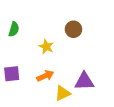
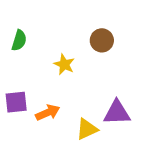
orange arrow: (45, 76) -> (48, 113), moved

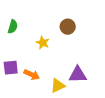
orange arrow: (48, 113) -> (32, 75), turned 49

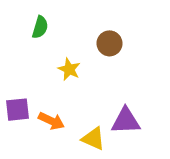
green semicircle: (13, 27) -> (40, 27), moved
yellow triangle: (58, 86) -> (93, 139), turned 49

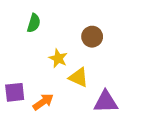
orange arrow: (51, 121) -> (43, 102), turned -60
yellow triangle: (93, 139) -> (79, 77), moved

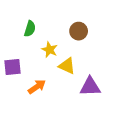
green semicircle: (34, 23) -> (30, 29), moved
purple square: (15, 92) -> (13, 67), moved

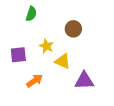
green semicircle: (30, 29) -> (31, 14), moved
purple square: (13, 67) -> (18, 55), moved

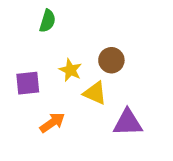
brown circle: (73, 29) -> (111, 60), moved

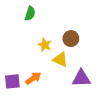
purple square: (28, 83) -> (12, 81), moved

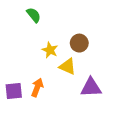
green semicircle: (30, 14) -> (34, 15), turned -56
orange arrow: (33, 78) -> (37, 87), turned -35

